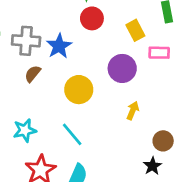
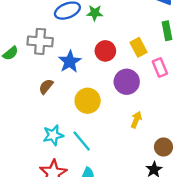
red circle: (92, 18) -> (105, 51), moved
gray cross: (26, 41) -> (40, 41), moved
pink rectangle: (159, 53) -> (160, 68), turned 66
cyan star: (25, 130) -> (53, 135), moved

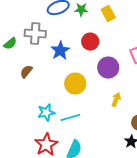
yellow rectangle: (139, 47) -> (108, 14), moved
brown semicircle: (46, 86) -> (26, 72), moved
cyan line: (82, 141) -> (70, 118), turned -66

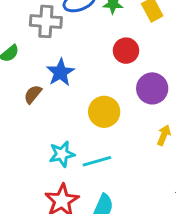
gray cross: (35, 34) -> (46, 21), moved
blue star: (60, 51) -> (60, 72), moved

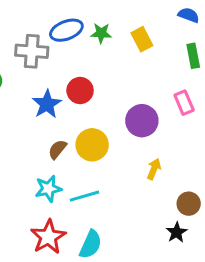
red circle: (126, 51) -> (80, 91), moved
brown semicircle: (33, 94) -> (57, 149), moved

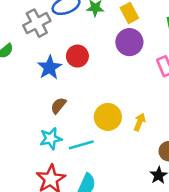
gray cross: (32, 51) -> (37, 23), turned -32
purple circle: (142, 121) -> (129, 42), moved
yellow circle: (92, 145) -> (108, 117), moved

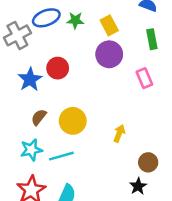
yellow circle: (108, 117) -> (73, 121), moved

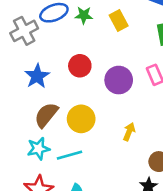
purple circle: (109, 54) -> (119, 80), moved
red circle: (58, 68) -> (80, 66), moved
brown semicircle: (39, 117) -> (46, 115), size x1.5

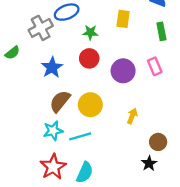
green star: (84, 15) -> (90, 32), moved
yellow rectangle: (119, 20) -> (123, 19), turned 36

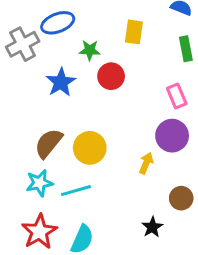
red circle: (89, 58) -> (111, 76), moved
blue star: (52, 67) -> (61, 82), moved
purple circle: (123, 71) -> (172, 136), moved
black star: (149, 163) -> (152, 227), moved

